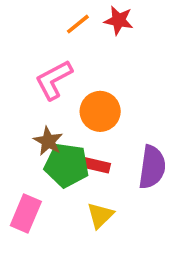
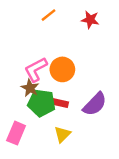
red star: (119, 20) -> (90, 20), moved
pink L-shape: (54, 80) -> (36, 69), moved
purple semicircle: (152, 167) -> (95, 104), turned 36

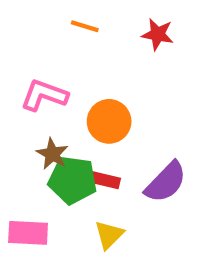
orange line: (48, 15) -> (85, 26), turned 56
pink L-shape: (36, 69) -> (44, 95), moved, turned 48
pink rectangle: (16, 133) -> (28, 233), turned 70

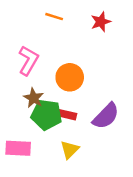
red star: (158, 34) -> (101, 22), turned -30
pink L-shape: (44, 95) -> (28, 60), turned 100

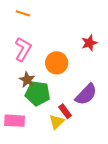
orange line: (54, 17) -> (23, 13), moved
red star: (101, 22) -> (89, 43), moved
red rectangle: (67, 115) -> (65, 111), moved, turned 40

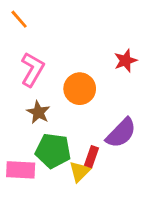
orange line: (23, 13) -> (19, 19), moved, turned 32
green pentagon: (38, 93) -> (53, 151), moved
red rectangle: (65, 111) -> (92, 157), turned 56

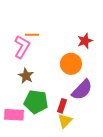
orange line: (19, 19) -> (32, 35), moved, turned -48
orange circle: (80, 89) -> (71, 64), moved
yellow triangle: (80, 171) -> (65, 121), moved

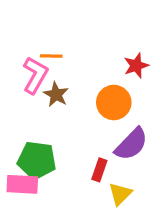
brown star: (26, 76) -> (56, 94), moved
green pentagon: (36, 102) -> (37, 160), moved
yellow triangle: (65, 121) -> (120, 194), moved

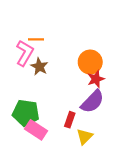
red star: (136, 66) -> (96, 79), moved
orange circle: (114, 102) -> (90, 62), moved
pink rectangle: (22, 184) -> (36, 130), moved, turned 30

